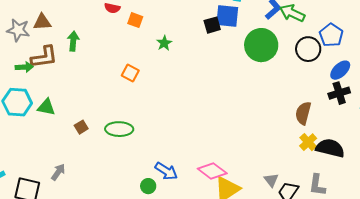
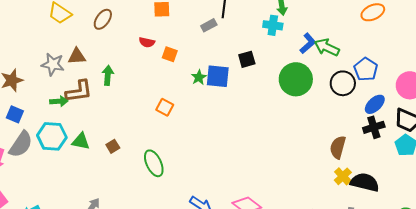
blue square: (227, 16) -> (218, 76), moved
brown square: (81, 127) -> (113, 146), moved
green ellipse: (119, 129) -> (154, 163), turned 64

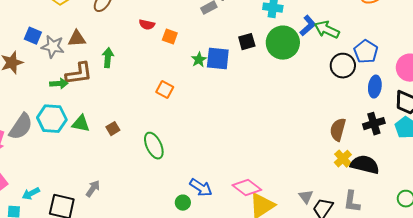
green circle: (296, 79) -> (283, 43), moved
blue ellipse: (375, 104) -> (375, 87), turned -40
blue square: (15, 114) -> (33, 36), moved
black cross: (374, 127) -> (374, 124), moved

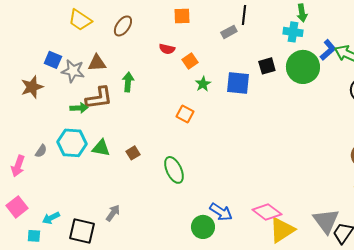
orange square: (170, 37) -> (190, 61), turned 35
green star: (199, 60) -> (203, 84), moved
gray semicircle: (21, 127) -> (41, 151), size x0.5
gray triangle: (306, 197) -> (326, 221), size x1.8
green circle: (183, 203) -> (203, 227), size x1.5

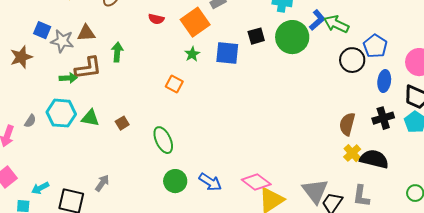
orange square: (190, 61) -> (195, 22), moved, size x1.8
green circle: (203, 227) -> (175, 181), moved

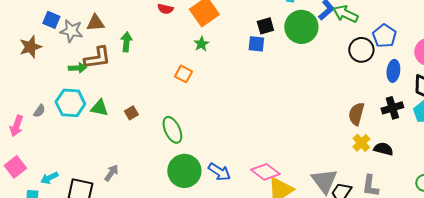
blue square: (227, 53) -> (256, 44), moved, size x0.7
black semicircle: (374, 159) -> (383, 149), size x0.7
green circle: (175, 181) -> (184, 171), size x1.4

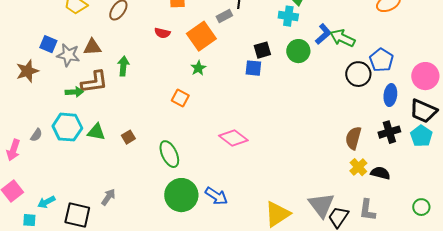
green circle: (301, 27) -> (298, 51), size x0.7
pink diamond: (265, 172) -> (233, 138), moved

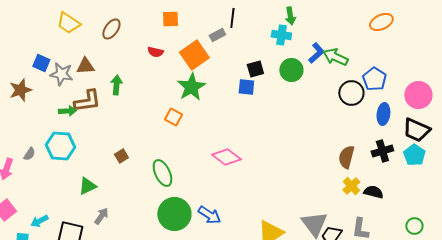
green star: (198, 68) -> (191, 87), size x1.8
green triangle: (96, 132) -> (87, 186), moved, turned -36

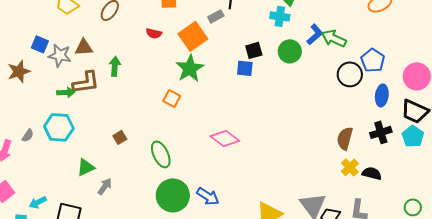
gray arrow: (101, 216) -> (105, 186), moved

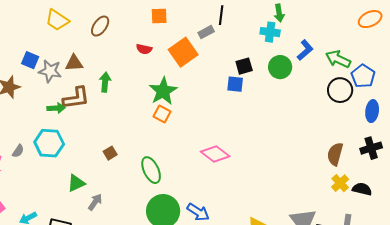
green arrow: (334, 38) -> (338, 59), moved
green star: (190, 68) -> (163, 91), moved

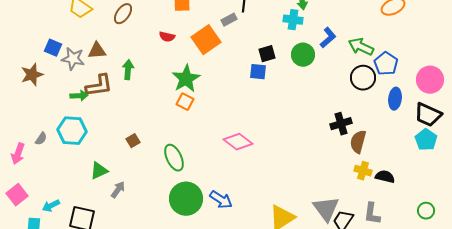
black cross: (371, 148) -> (341, 124), moved
yellow cross: (340, 183) -> (363, 171), turned -30

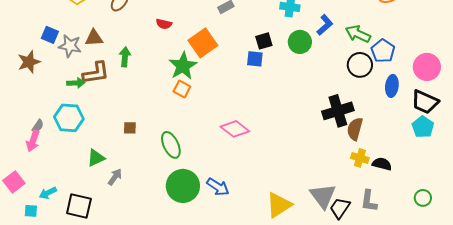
orange square: (206, 40) -> (203, 43), moved
black cross: (341, 124) -> (338, 111), size x1.4
brown square: (133, 141) -> (130, 128), turned 32
pink arrow: (18, 154) -> (33, 141), moved

